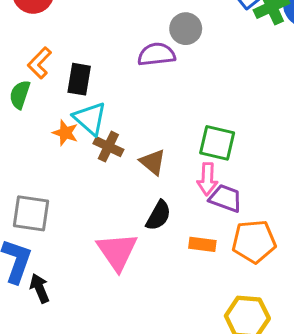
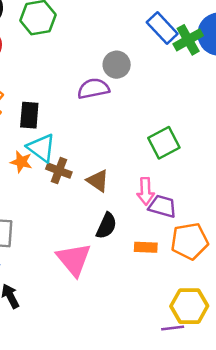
green square: (217, 143) -> (164, 143), moved, turned -36

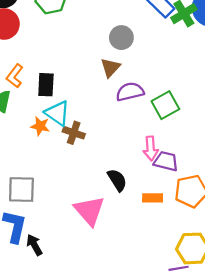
purple semicircle: (93, 89) -> (130, 92), moved
brown triangle: (98, 181) -> (110, 68), moved, turned 40
black semicircle: (106, 226) -> (117, 180), turned -55

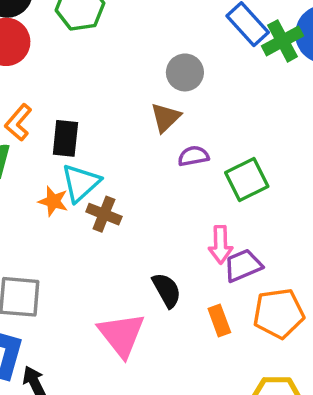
purple semicircle: (130, 92) -> (193, 156), size x0.7
cyan triangle: (57, 113) -> (81, 183), turned 40
purple trapezoid: (166, 161) -> (243, 266), turned -40
orange rectangle: (153, 198) -> (219, 321), turned 66

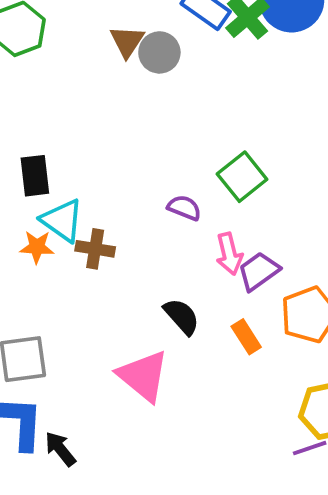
gray circle: (185, 72) -> (159, 52), moved
brown triangle: (166, 117) -> (127, 41), moved
purple semicircle: (193, 156) -> (184, 208), moved, turned 44
cyan triangle: (81, 183) -> (62, 220), turned -30

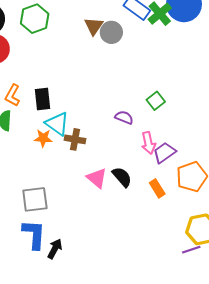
green square: (242, 177) -> (156, 101), size x0.7
pink triangle: (143, 376) -> (97, 178), moved, size x0.7
black arrow: (60, 449) -> (55, 249), turned 66

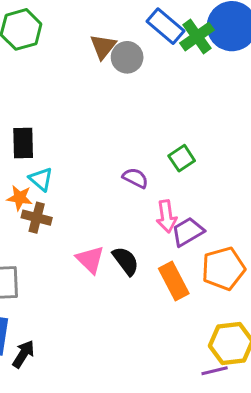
cyan triangle: (57, 124) -> (41, 179), size x0.7
brown cross: (75, 139) -> (37, 218), moved
orange rectangle: (157, 188) -> (174, 281), size x1.4

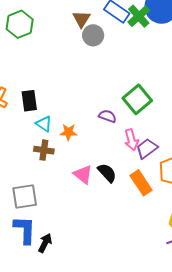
brown triangle: (103, 47) -> (81, 19), moved
green square: (182, 158) -> (137, 99), size x1.6
orange star: (20, 198) -> (68, 132), moved

